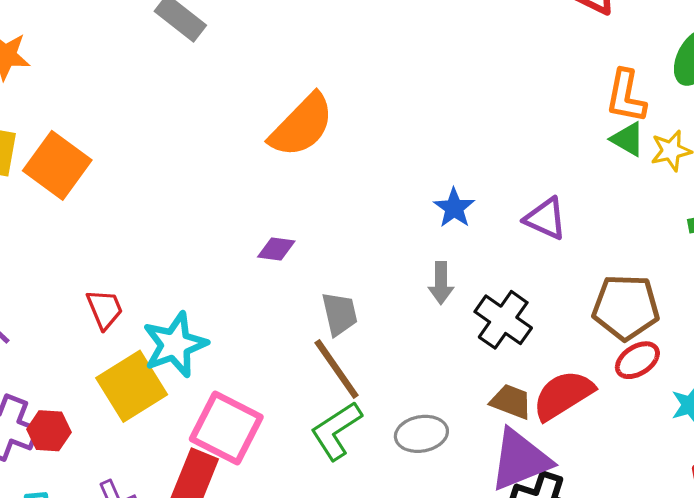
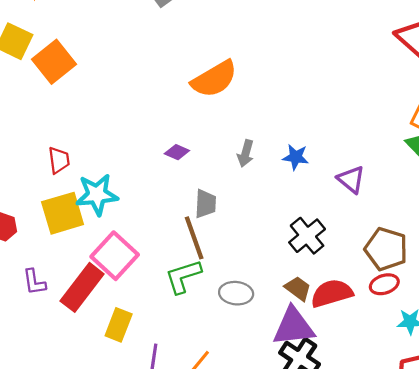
blue star: (454, 208) -> (296, 157), turned 30
gray arrow: (441, 283) -> (246, 153), moved

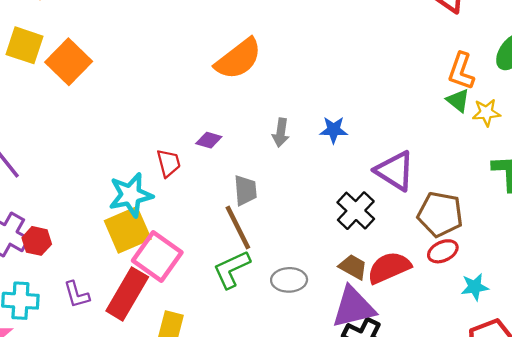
red trapezoid: (59, 160) -> (169, 163), moved
purple triangle: (351, 179) -> (395, 171), moved, size x1.4
yellow square: (63, 213) -> (128, 230), moved

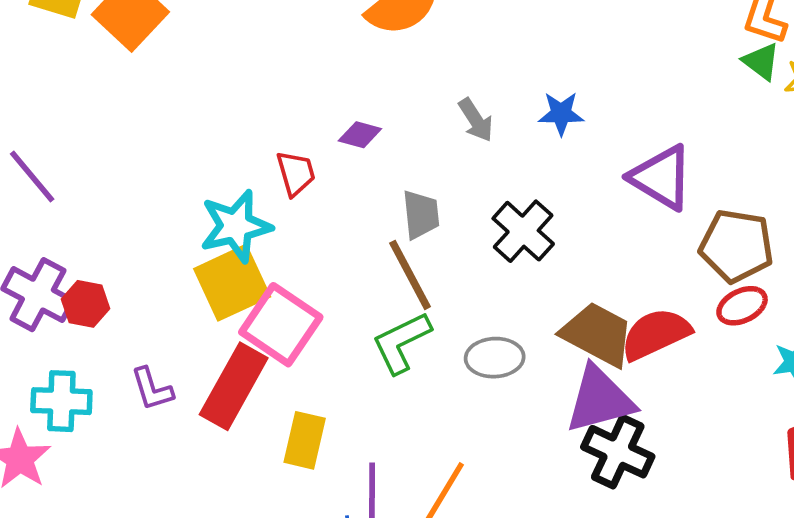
gray arrow: (281, 133) -> (476, 120), turned -40
black cross: (356, 211) -> (523, 231), moved
brown trapezoid: (353, 267) -> (598, 334), size x1.6

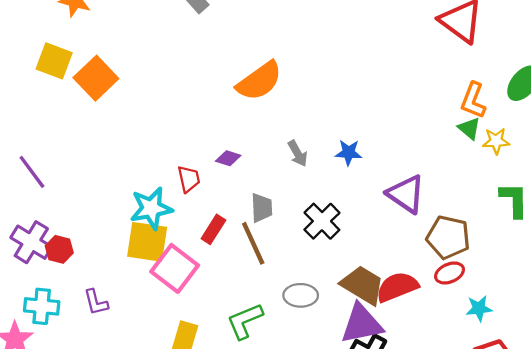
yellow square: (232, 283) -> (147, 242), turned 30
green L-shape: (401, 343) -> (245, 321), moved
red rectangle: (234, 386) -> (213, 229), moved, size x0.6

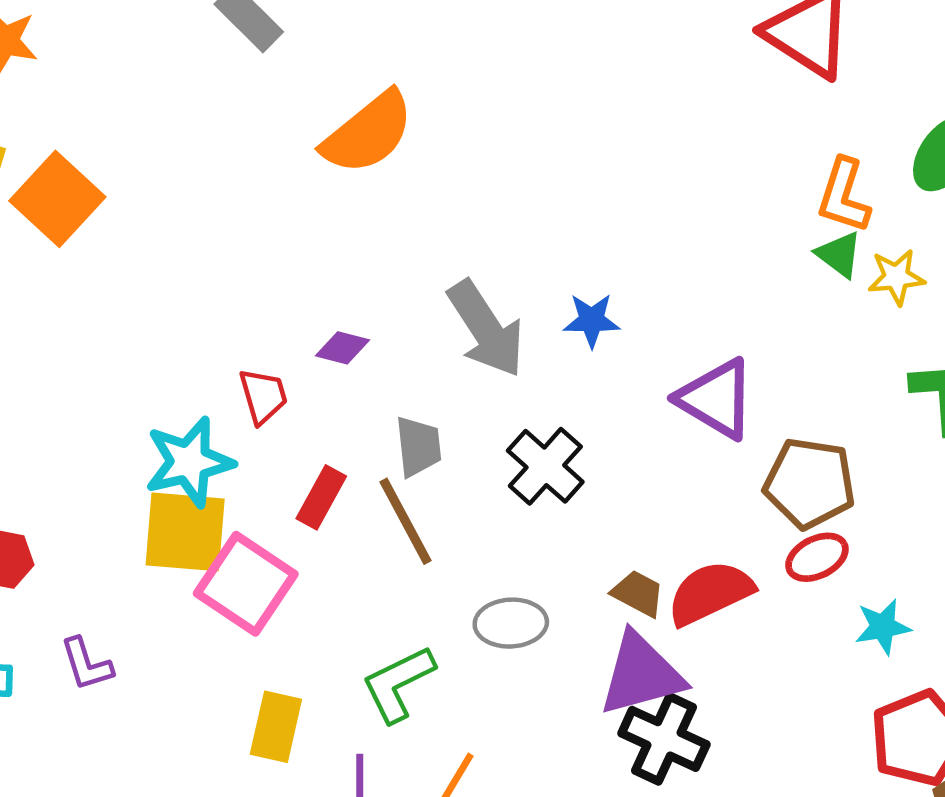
orange semicircle: (259, 81) -> (368, 133), moved
gray arrow: (298, 153) -> (486, 329), size x1.8
brown trapezoid: (363, 285) -> (638, 593), size x0.6

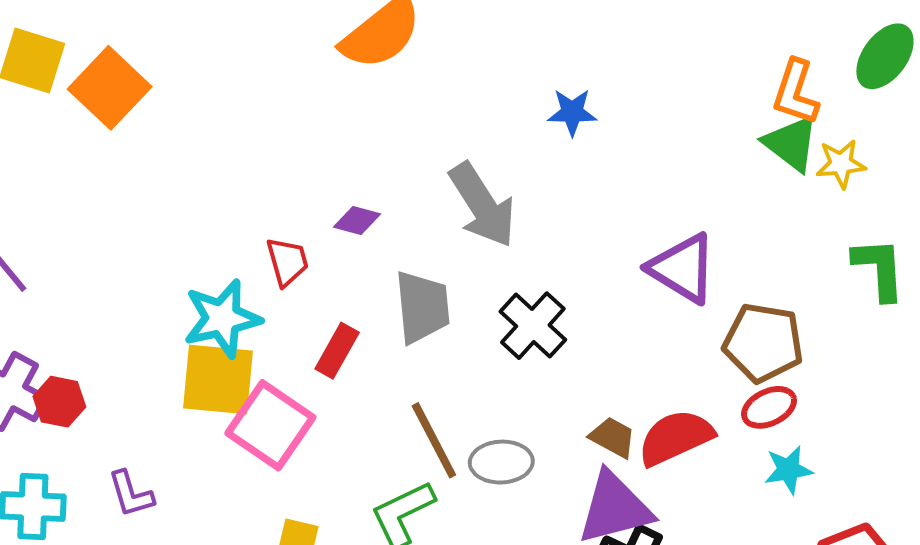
green triangle: (839, 254) -> (791, 143), size x1.4
blue star: (592, 320) -> (572, 112), moved
gray trapezoid: (418, 446) -> (422, 307), size x1.4
brown line: (405, 521) -> (434, 440), moved
cyan star: (883, 627) -> (788, 470), moved

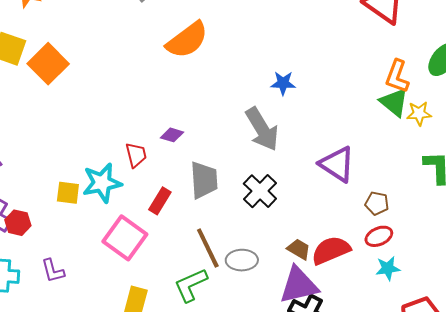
gray arrow: (482, 205) -> (262, 129), moved
brown pentagon: (763, 343) -> (377, 203), size x0.6
yellow square: (218, 380) -> (68, 193), moved, size x0.6

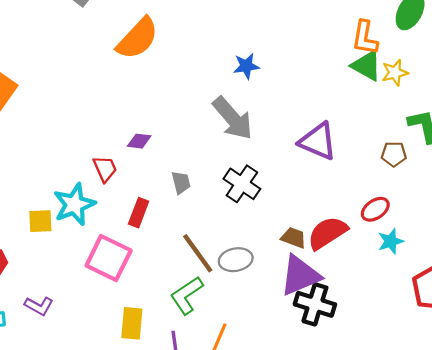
gray trapezoid: (204, 180) -> (181, 183), size x0.6
brown pentagon: (377, 203) -> (394, 154), moved
purple L-shape: (53, 271) -> (39, 306), turned -36

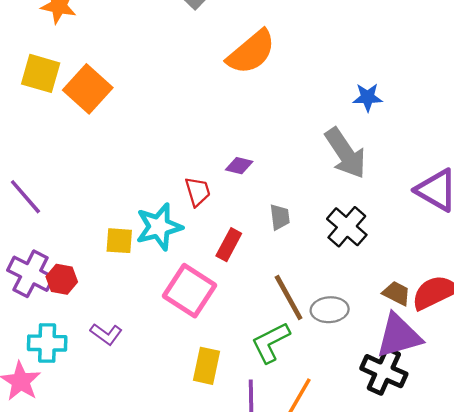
black cross: (315, 304) -> (384, 371), moved

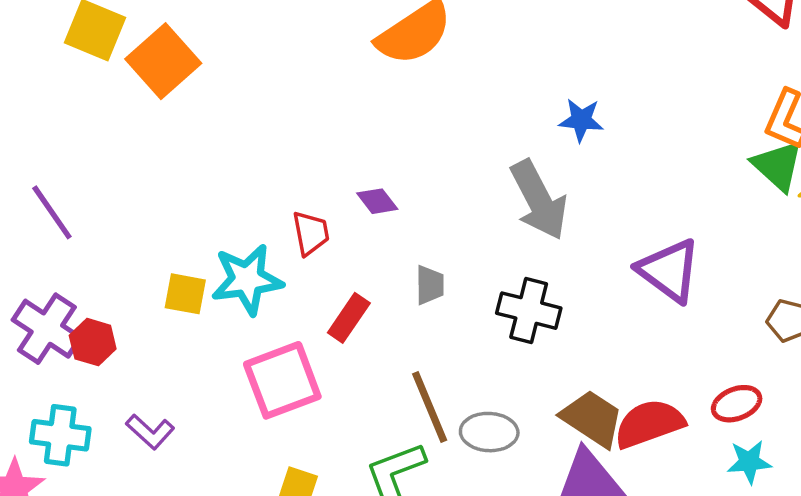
purple diamond: (239, 166) -> (377, 201), turned 32
black cross: (347, 227) -> (529, 311), turned -33
pink square: (190, 291) -> (282, 380), turned 30
brown trapezoid: (397, 293) -> (592, 418), size x1.5

